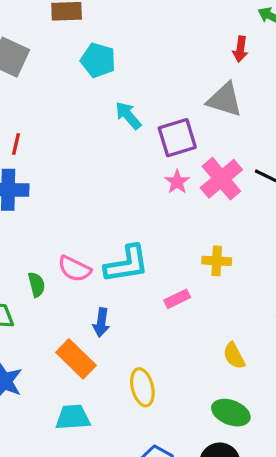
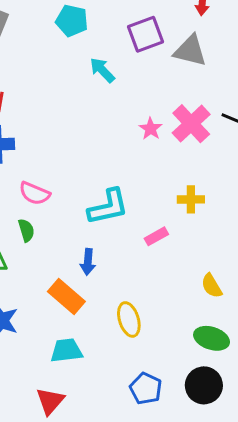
purple square: (177, 138) -> (145, 34), moved
pink semicircle: (74, 269) -> (35, 193), moved

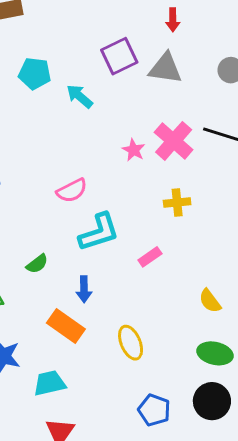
cyan pentagon: (72, 21) -> (35, 74), moved
pink semicircle: (35, 193) -> (72, 191), moved, turned -44
yellow cross: (191, 199) -> (177, 202), moved
green semicircle: (26, 230) -> (37, 264), moved, turned 75
cyan trapezoid: (66, 351) -> (50, 383), moved

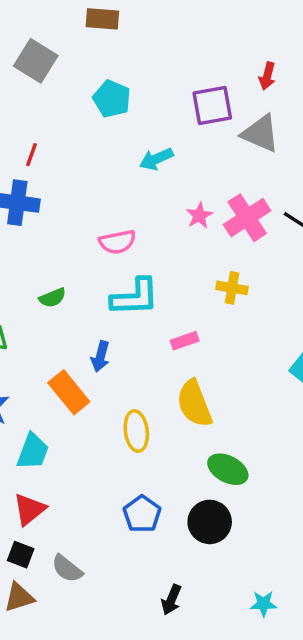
red arrow: (173, 20) -> (267, 76), moved
cyan arrow: (80, 96) -> (156, 159), moved, turned -80
green semicircle: (37, 264) -> (52, 298), moved
yellow semicircle: (210, 301) -> (194, 404), moved, size x1.6
cyan trapezoid: (50, 383) -> (33, 451), turned 108

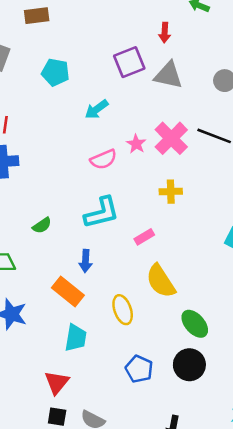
pink semicircle: (117, 242) -> (103, 159), moved
cyan trapezoid: (33, 451) -> (76, 338), moved
green ellipse: (228, 469) -> (195, 324), turned 32

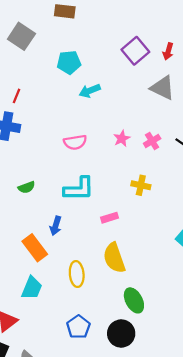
purple square: (129, 62) -> (135, 51), moved, turned -32
cyan pentagon: (55, 72) -> (69, 62), turned -30
cyan arrow: (97, 109) -> (90, 91), moved
pink cross: (171, 138) -> (152, 141), size x0.6
pink semicircle: (103, 159) -> (75, 142), moved

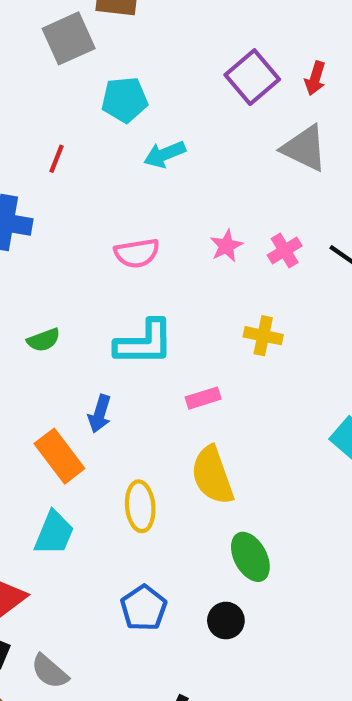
gray square: (21, 36) -> (69, 38), moved, turned 32
red line: (17, 96) -> (57, 159), moved
black circle: (121, 334) -> (226, 621), size x0.7

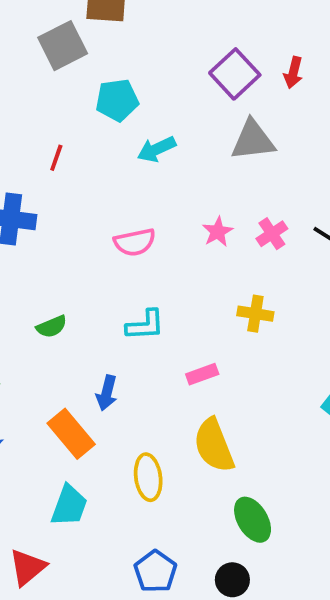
gray triangle: (305, 148) -> (253, 140), moved, turned -30
cyan L-shape: (144, 343) -> (145, 325), size x0.7

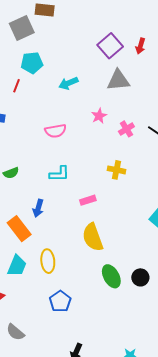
cyan pentagon: (117, 100) -> (32, 63), moved
pink star: (218, 232) -> (99, 116), moved
yellow ellipse: (148, 477) -> (48, 261), moved
black circle: (232, 580) -> (140, 277), moved

